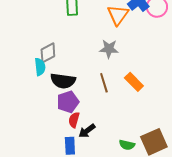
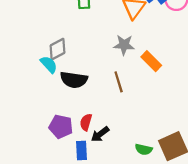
cyan semicircle: (40, 67) -> (49, 64), turned -36
orange rectangle: (134, 82) -> (151, 61), moved
purple pentagon: (68, 102) -> (61, 127), moved, turned 30

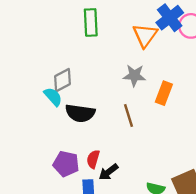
orange rectangle: (151, 61) -> (164, 93), turned 66

